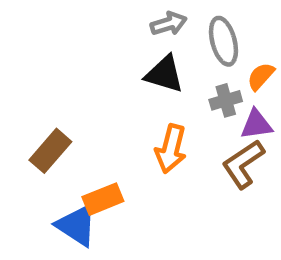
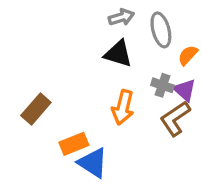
gray cross: (226, 100) -> (162, 85), moved, turned 35
purple triangle: (256, 125) -> (185, 90), turned 50
blue triangle: (77, 225) -> (93, 163), moved

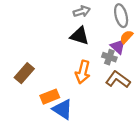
gray ellipse: (161, 30) -> (121, 16), moved
purple triangle: (185, 90) -> (118, 47), moved
brown L-shape: (175, 119) -> (118, 79), turned 70

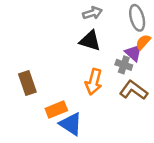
brown rectangle: (24, 73) -> (27, 83), turned -60

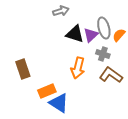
gray arrow: (93, 13) -> (61, 11), moved
gray ellipse: (137, 18) -> (104, 28), moved
purple triangle: (133, 53) -> (91, 35), moved, turned 35

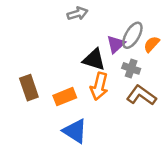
gray ellipse: (104, 28) -> (132, 35), turned 45
black triangle: (75, 34) -> (94, 60), moved
orange rectangle: (47, 91) -> (65, 97), moved

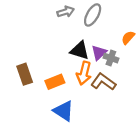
gray ellipse: (132, 35) -> (93, 15), moved
purple triangle: (116, 44) -> (99, 53), moved
brown L-shape: (141, 95) -> (103, 82), moved

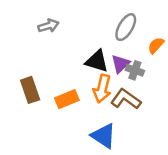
gray arrow: (66, 12) -> (48, 26), moved
gray ellipse: (93, 15) -> (126, 27), moved
blue triangle: (63, 111) -> (103, 136), moved

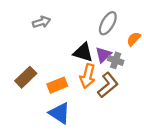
brown rectangle: (30, 90) -> (26, 77), turned 65
brown L-shape: (126, 99) -> (108, 85), turned 105
blue triangle: (103, 136) -> (59, 113), moved

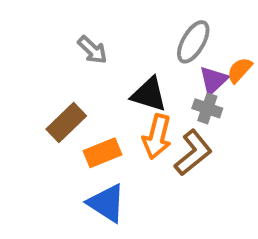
gray arrow: (41, 22) -> (92, 50), moved, turned 60
purple triangle: (103, 55) -> (213, 80), moved
brown rectangle: (26, 77) -> (66, 123), moved

